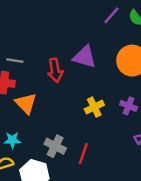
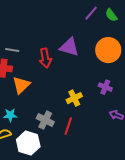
orange triangle: (26, 103) -> (21, 85), turned 30
yellow cross: (94, 107) -> (74, 98), moved

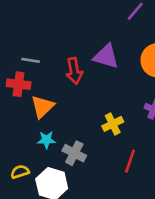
cyan star: (10, 115) -> (46, 140), moved
red line: (68, 126) -> (130, 161), moved

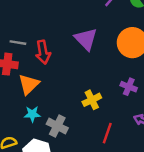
purple triangle: (106, 56) -> (86, 39), turned 30
red arrow: (74, 71) -> (43, 52), moved

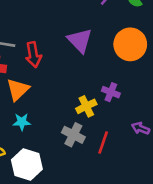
purple cross: (129, 87) -> (111, 92), moved
gray cross: (57, 126) -> (73, 135), moved

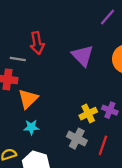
red arrow: (33, 55) -> (37, 43), moved
purple cross: (111, 92) -> (110, 110), moved

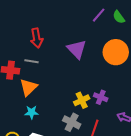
gray line: (18, 59) -> (32, 61), moved

